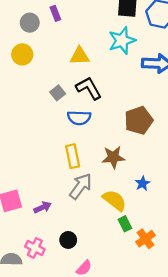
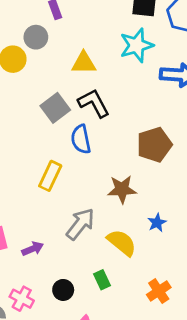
gray circle: (30, 23) -> (36, 37), moved
gray square: (58, 93) -> (55, 108), size x1.5
blue semicircle: (79, 118) -> (81, 139), turned 75
yellow rectangle: (73, 156) -> (50, 176), moved, turned 35
green rectangle: (125, 224) -> (102, 280), moved

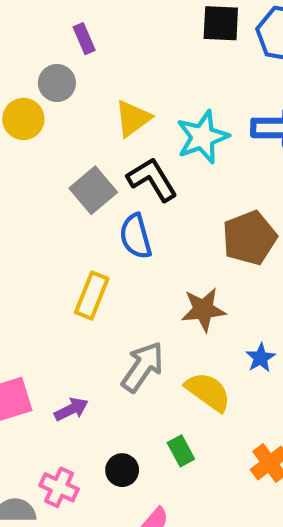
cyan star: (137, 45) -> (202, 137), moved
yellow triangle: (84, 63) -> (133, 118), turned -32

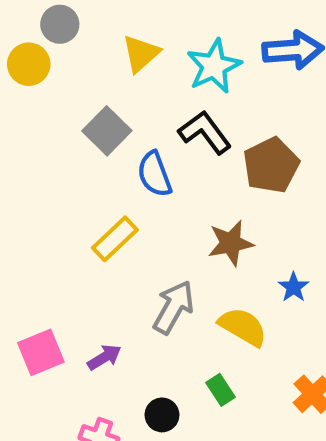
black L-shape: (152, 179) -> (205, 132), moved
yellow rectangle: (92, 295) -> (115, 239), turned 30

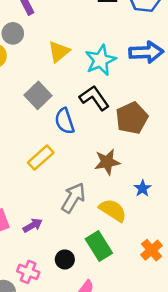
green rectangle: (221, 390) -> (99, 246), size x1.6

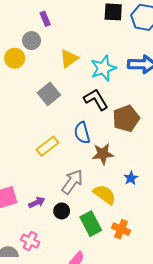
blue semicircle: (65, 121) -> (82, 133), moved
orange cross: (152, 250) -> (121, 229), moved, turned -30
black circle: (65, 259) -> (62, 211), moved

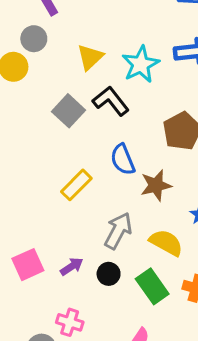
black L-shape: (96, 99) -> (111, 101), moved

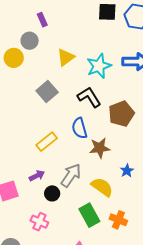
black L-shape: (111, 101) -> (89, 97), moved
purple arrow: (72, 267) -> (37, 176), moved
black circle: (109, 274) -> (52, 193), moved
pink cross: (70, 322) -> (39, 222), moved

